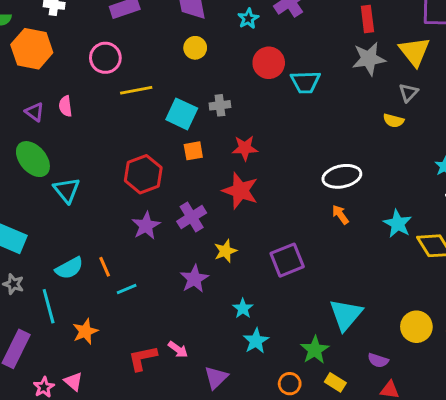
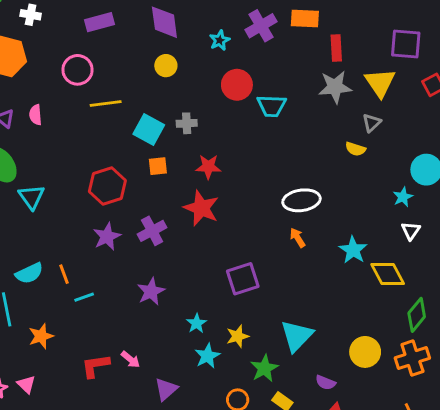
yellow star: (225, 251) -> (238, 336), moved

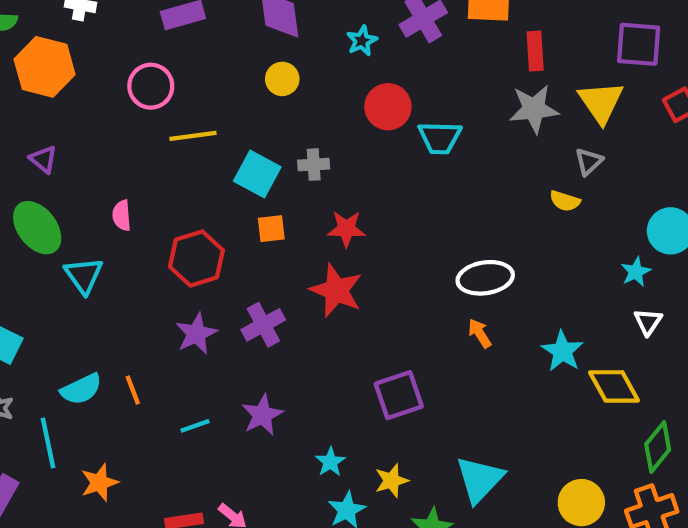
pink semicircle: (36, 115) -> (122, 215), moved
cyan line: (84, 297) -> (195, 426), moved

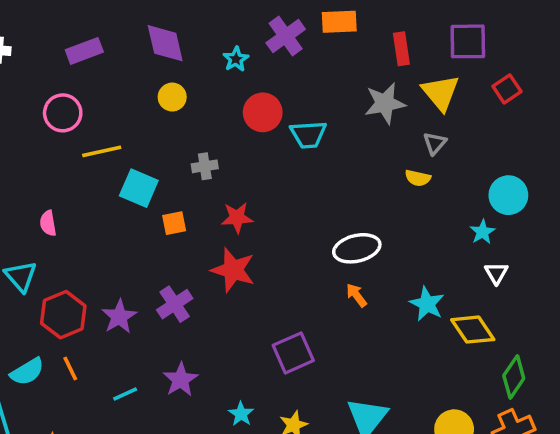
red rectangle: (535, 51) -> (401, 49), moved
cyan square: (257, 174) -> (139, 188), moved
red hexagon: (196, 259) -> (63, 315), moved

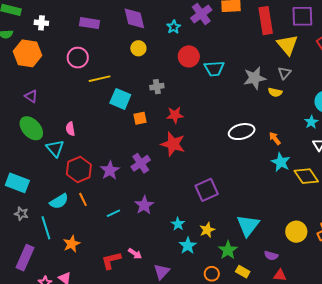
red rectangle: (401, 49) -> (266, 21), size x1.5
purple rectangle: (84, 51) -> (89, 23), turned 30
gray star: (385, 103) -> (255, 78), moved
pink semicircle: (48, 223) -> (70, 129), moved
orange arrow: (356, 295) -> (275, 138), moved

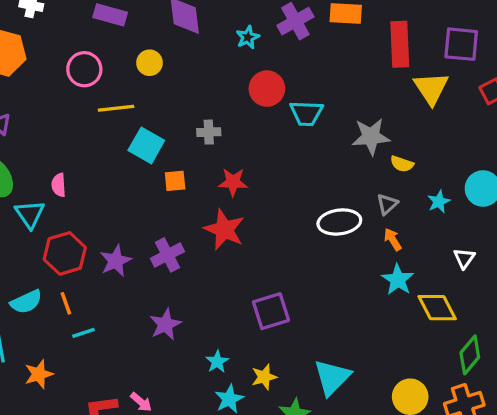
yellow circle: (138, 48) -> (150, 63), moved
gray triangle: (284, 73) -> (387, 204), moved
cyan star: (311, 122) -> (439, 202), moved
cyan line: (113, 213) -> (83, 333), moved

